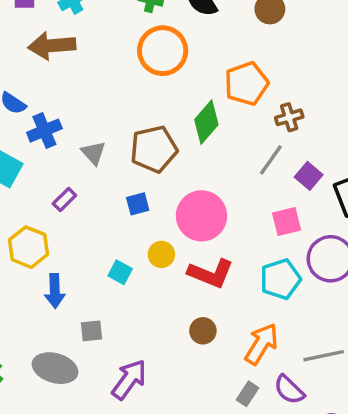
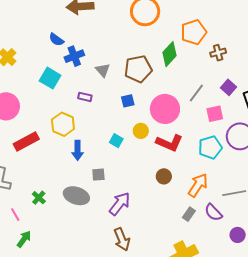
gray line: (271, 160) -> (196, 93), moved
purple rectangle: (64, 199) -> (85, 97), turned 56

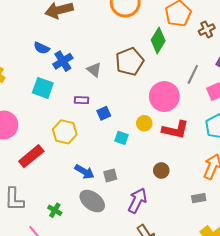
blue square: (128, 101) -> (104, 113), moved
blue arrow: (78, 150) -> (84, 172), moved, turned -48
brown circle: (164, 176) -> (161, 171), moved
gray ellipse: (76, 196) -> (92, 201), turned 30
gray rectangle: (189, 214) -> (199, 198), moved, turned 56

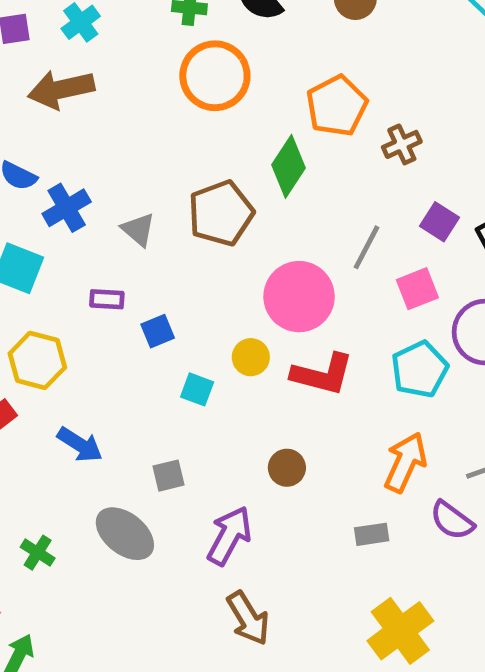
yellow hexagon: (65, 132) -> (37, 360), moved
blue arrow: (84, 172) -> (80, 445), moved

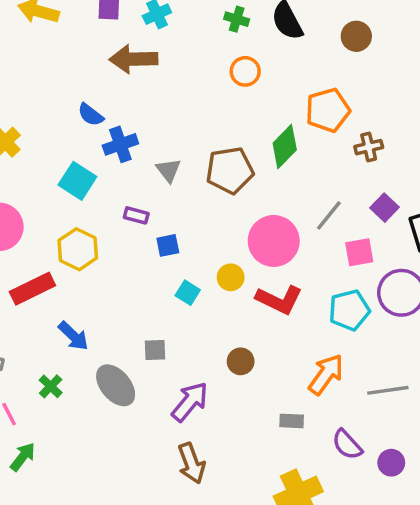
orange circle: (215, 76) -> (245, 71), size x0.6
blue arrow: (80, 445) -> (73, 336), moved
purple semicircle: (452, 520) -> (347, 445), moved

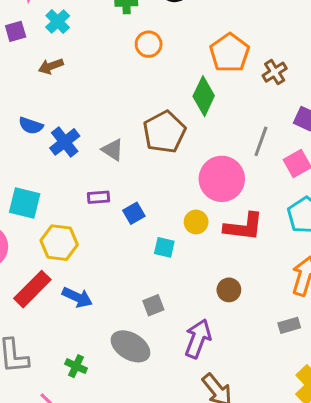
brown arrow: (133, 59) -> (51, 66), size x0.6
cyan square: (77, 181) -> (25, 203), moved
blue arrow: (73, 336) -> (77, 297), moved

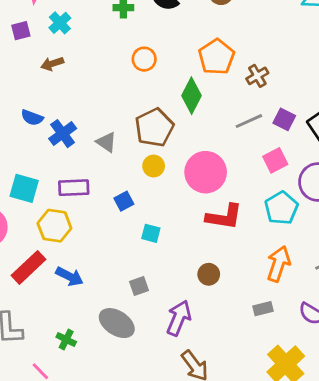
orange circle: (149, 44) -> (144, 59), moved
gray line: (261, 141) -> (249, 121), moved, turned 44
purple rectangle: (99, 197) -> (74, 188), moved, size x1.5
yellow circle: (196, 222) -> (154, 166), moved

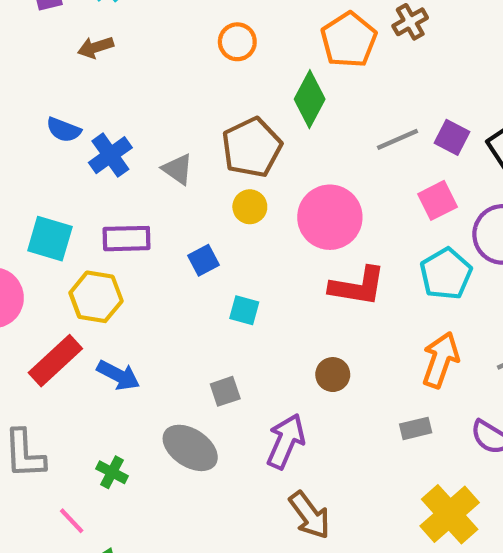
brown cross: (257, 76) -> (410, 22), moved

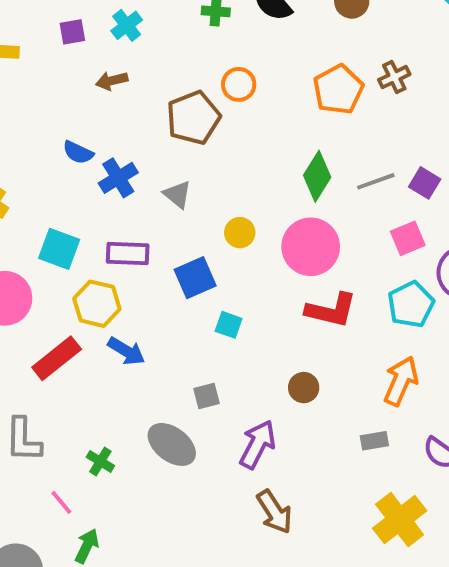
green diamond: (310, 99) -> (317, 176), moved
brown pentagon: (252, 147) -> (193, 118), moved
blue square: (203, 260) -> (195, 278), size x1.5
blue arrow: (118, 375) -> (126, 351), moved

